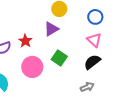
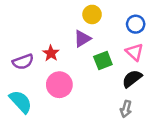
green square: (59, 58) -> (103, 60), moved, turned 35
gray arrow: (87, 87) -> (126, 109), turned 128

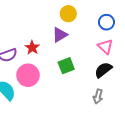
green square: (103, 60) -> (66, 66), moved
pink circle: (59, 85) -> (28, 75), moved

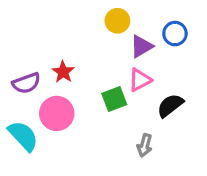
purple triangle: (60, 35) -> (141, 46), moved
pink triangle: (105, 47) -> (140, 80), moved, turned 49
gray arrow: (98, 96) -> (145, 145), moved

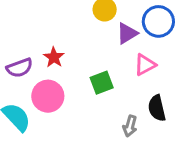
blue circle: (175, 34) -> (158, 21), size x1.4
pink triangle: (140, 80) -> (145, 65), moved
black semicircle: (170, 105) -> (157, 108), moved, turned -65

